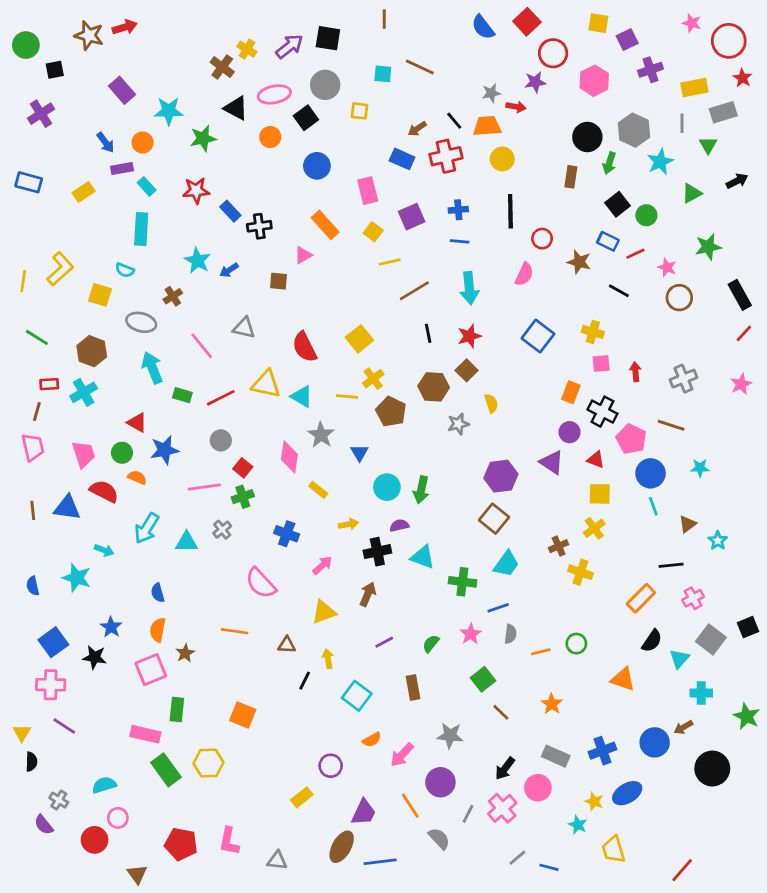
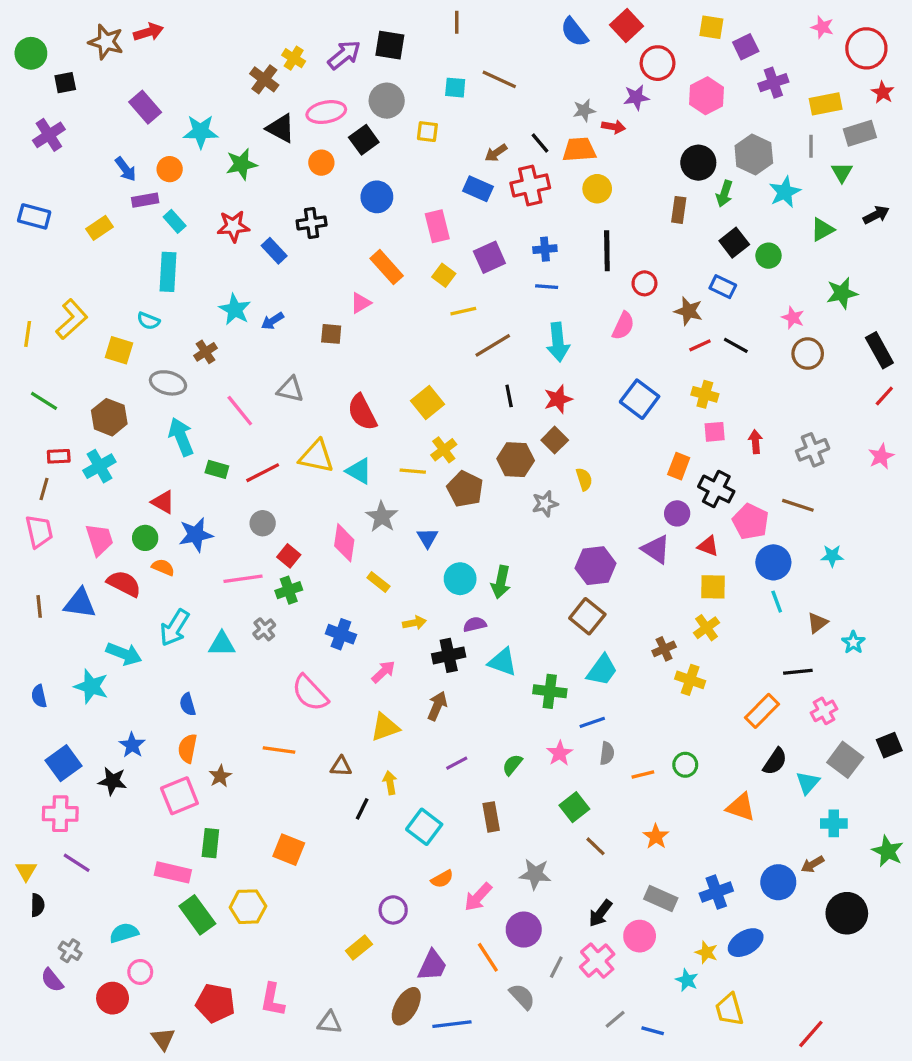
black cross: (259, 226) -> (312, 223), moved
red line: (635, 254) -> (700, 345), moved
cyan arrow: (104, 550) -> (124, 654), size x1.5

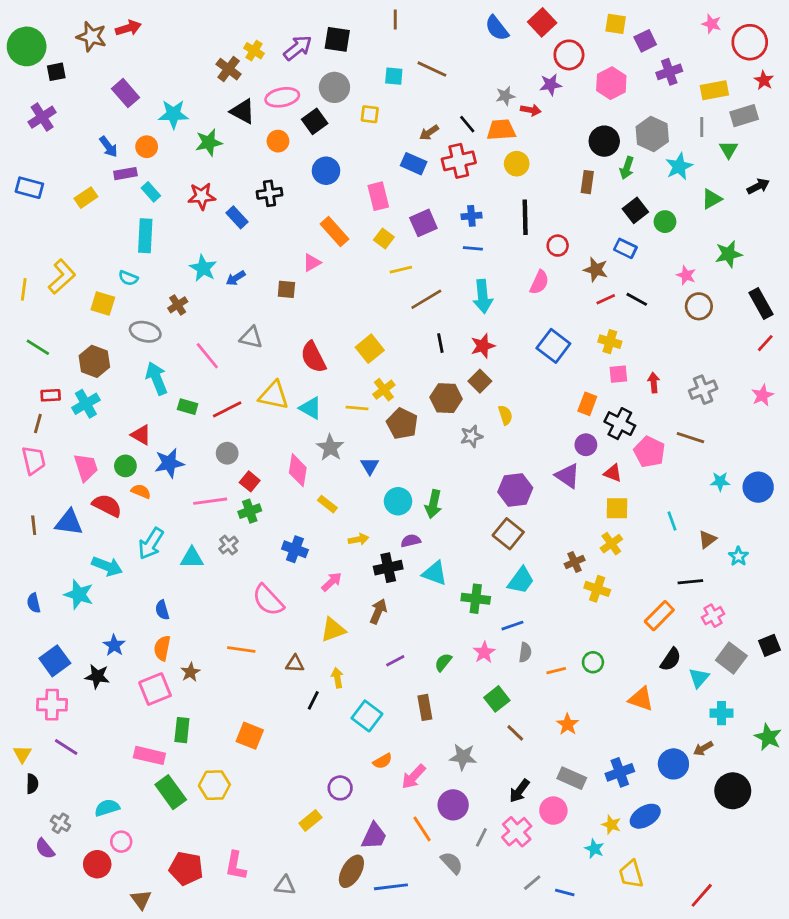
green circle: (31, 53) -> (27, 46), size x1.4
blue circle: (773, 562) -> (758, 487), moved

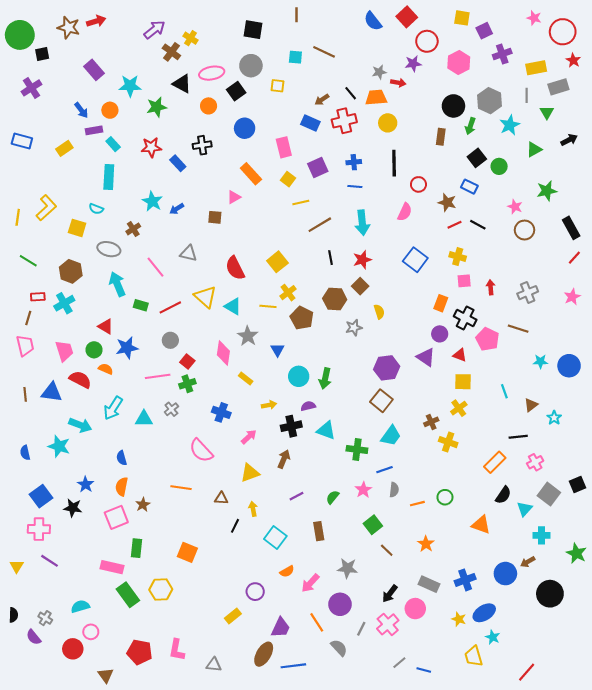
purple arrow: (298, 48) -> (154, 30), moved
yellow triangle: (274, 395) -> (205, 297), turned 30
black semicircle: (32, 784) -> (13, 615), moved
cyan star: (594, 849) -> (493, 637), moved

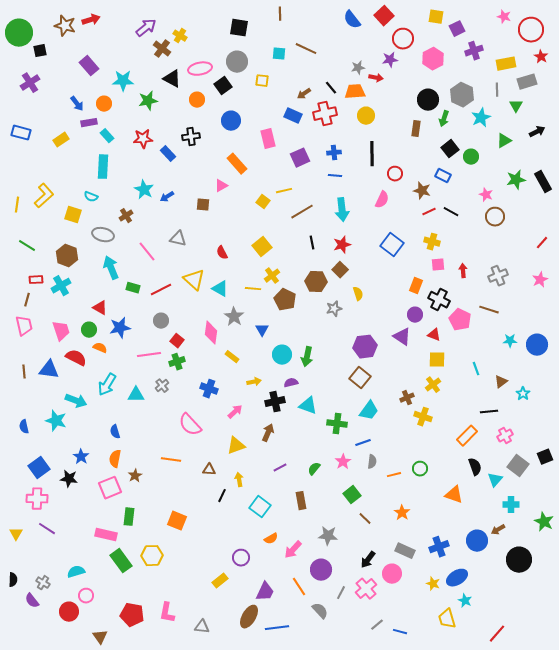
yellow square: (288, 179) -> (263, 202), moved
black rectangle: (571, 228) -> (543, 182), moved
red semicircle: (235, 268) -> (222, 253), size x0.6
black semicircle: (503, 495) -> (475, 467), turned -54

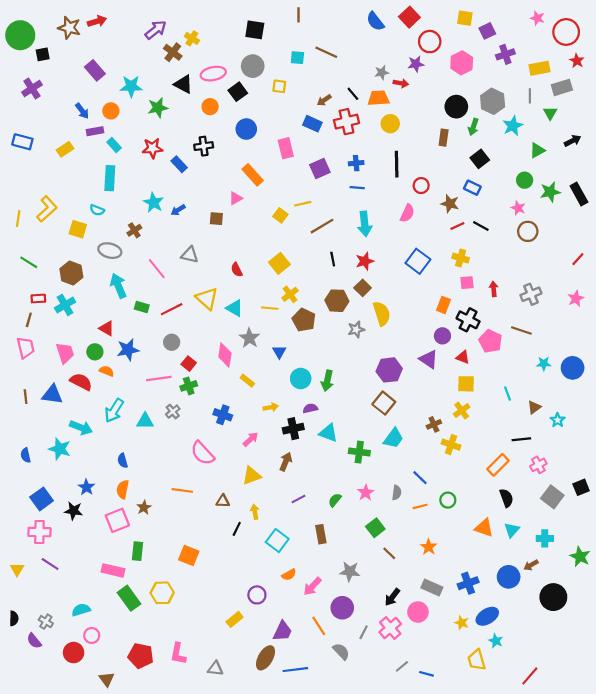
green circle: (471, 157) -> (525, 180), moved
yellow semicircle: (358, 294) -> (382, 313), size x1.6
blue line: (363, 443) -> (420, 478), moved, turned 63
cyan triangle: (495, 480) -> (512, 530), moved

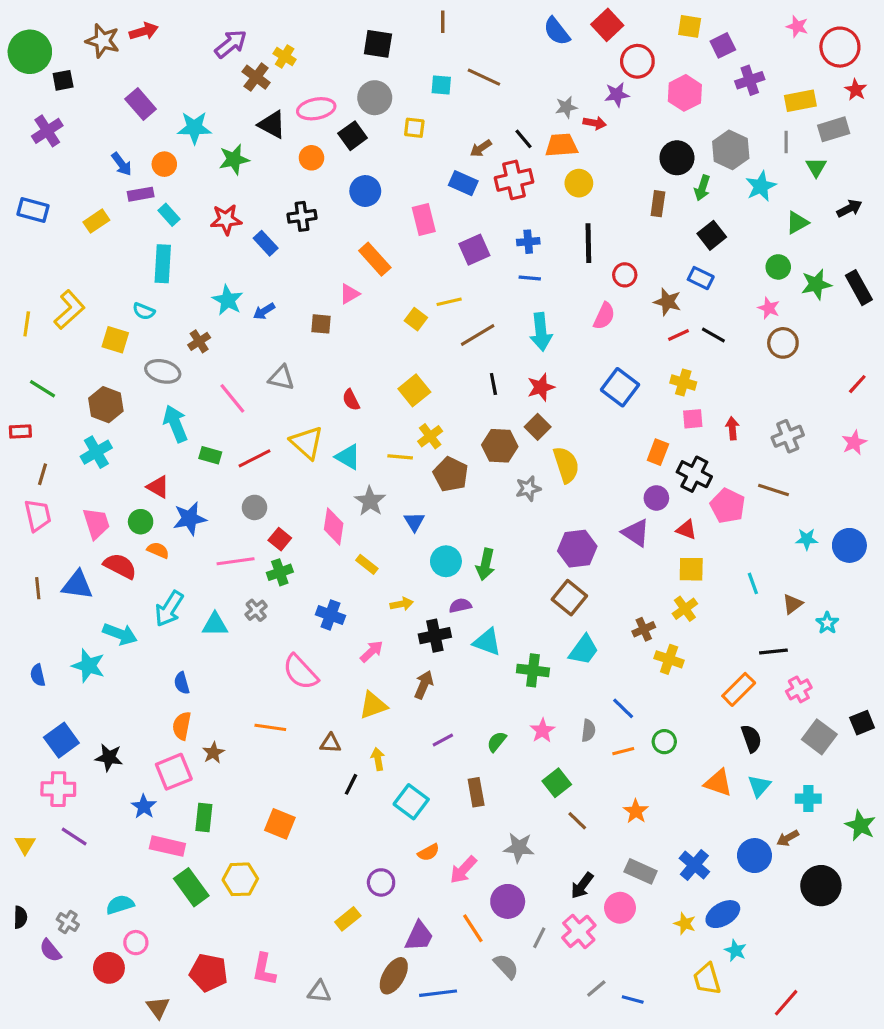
red rectangle: (38, 299) -> (20, 432), moved
blue star: (86, 487) -> (144, 806), moved
blue cross: (468, 583) -> (694, 865), turned -30

